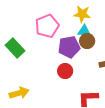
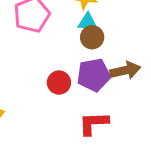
purple pentagon: (69, 47) -> (94, 75), moved

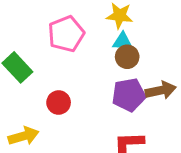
red circle: (59, 83) -> (59, 102), moved

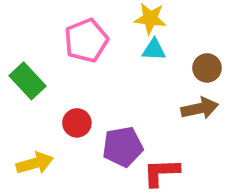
brown circle: (127, 57) -> (207, 68), moved
purple pentagon: (129, 95) -> (123, 147), moved

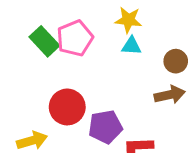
green rectangle: (27, 81) -> (44, 41), moved
red circle: (77, 123) -> (67, 107), size x1.5

